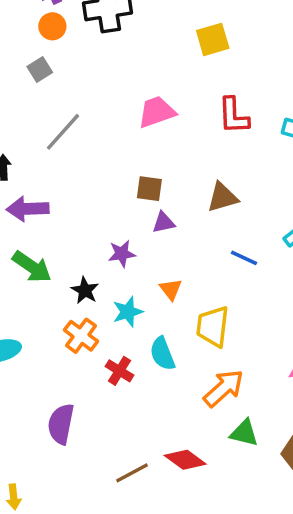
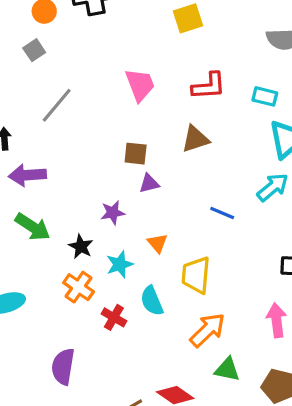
pink trapezoid: (157, 112) -> (140, 85), turned 90
red L-shape: (233, 116) -> (209, 86), turned -90
brown triangle: (222, 197) -> (195, 139), moved

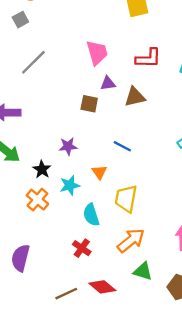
purple triangle: (149, 184) -> (108, 83), moved
blue line: (222, 213) -> (122, 146), moved
red cross: (114, 317) -> (82, 248), moved

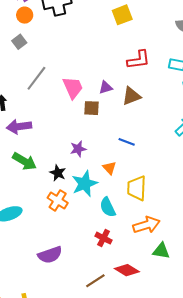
pink trapezoid: (97, 53) -> (73, 88), moved
cyan star: (70, 185) -> (85, 184), size x1.4
orange arrow: (131, 240) -> (146, 225), turned 30
purple semicircle: (20, 258) -> (50, 255), turned -115

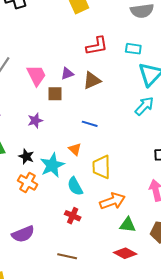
purple star: (78, 149) -> (35, 121), moved
red diamond: (127, 270) -> (125, 253), moved
brown line: (95, 281) -> (67, 256), turned 48

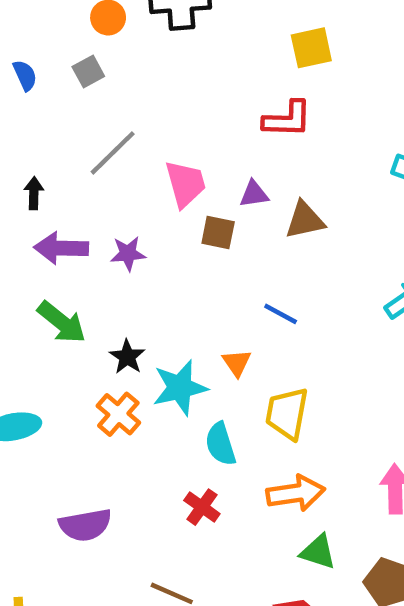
red L-shape: (97, 46) -> (287, 119), moved
purple star: (35, 121) -> (128, 254), moved

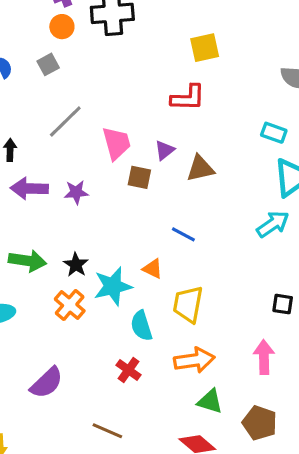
purple triangle: (254, 194) -> (165, 150), turned -30
green arrow: (62, 322) -> (27, 261), moved, turned -30
orange triangle: (237, 363) -> (153, 269), turned -30
purple semicircle: (85, 525) -> (47, 383), turned -33

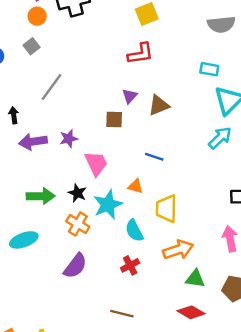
pink trapezoid: (116, 143) -> (96, 163), moved
red cross: (128, 370) -> (130, 265), turned 36
purple semicircle: (47, 383) -> (75, 266), moved

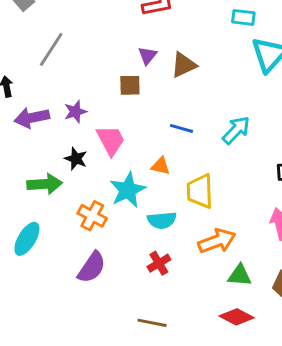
cyan arrow: (220, 138) -> (236, 130), moved
black star: (77, 193) -> (76, 159), moved
cyan semicircle: (134, 231) -> (162, 220), turned -65
cyan ellipse: (24, 240) -> (27, 239), turned -36

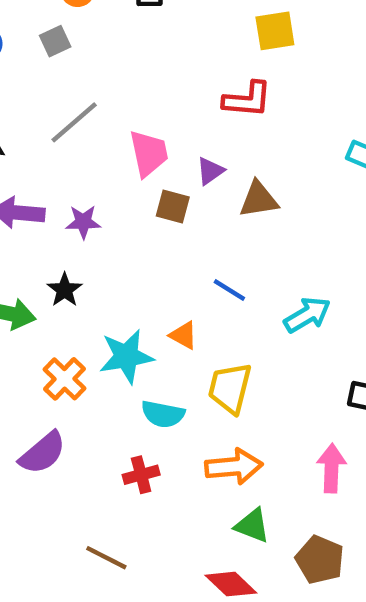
pink trapezoid: (111, 140) -> (149, 153), moved

